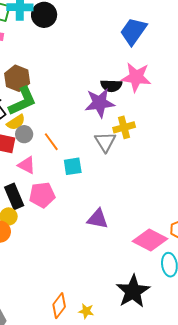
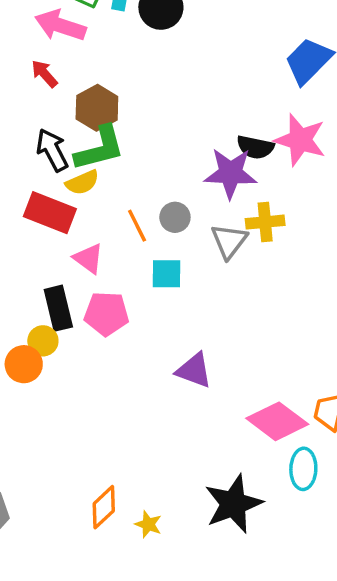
gray circle: (24, 134) -> (175, 217), moved

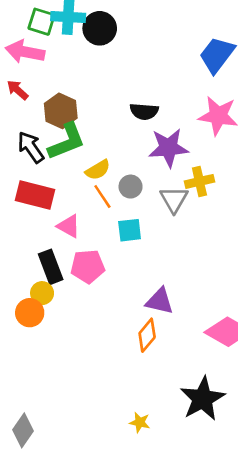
black semicircle: (255, 147) -> (144, 111), moved
yellow semicircle: (82, 182) -> (98, 170), moved
orange diamond: (104, 507) -> (147, 335), moved

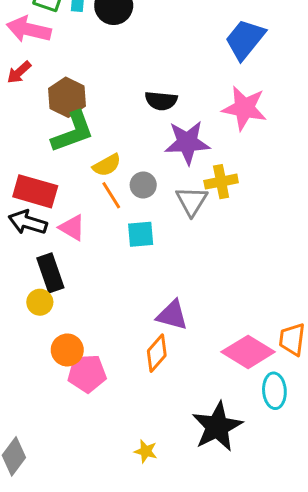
red arrow: (18, 90) -> (19, 72), turned -85
black arrow: (31, 147) -> (28, 222), moved, turned -40
pink pentagon: (88, 266) -> (87, 373), moved
orange circle: (30, 313) -> (67, 350), moved

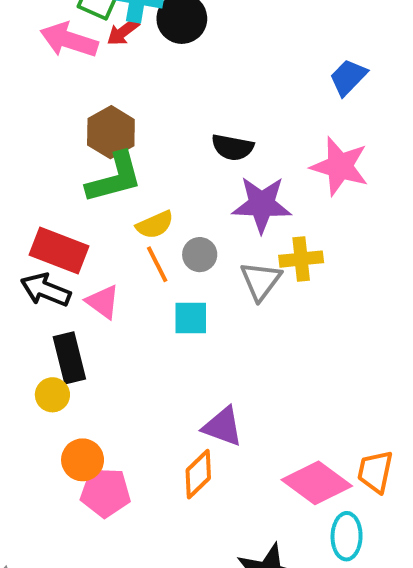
blue trapezoid: (245, 39) -> (348, 77), size x0.7
red arrow: (19, 72) -> (123, 32), moved

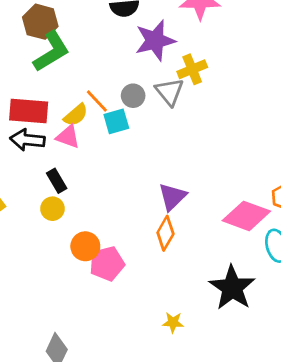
yellow semicircle: (155, 225) -> (76, 115), moved
gray circle: (200, 255) -> (133, 96), moved
cyan square: (191, 318) -> (116, 121), moved
black rectangle: (69, 358) -> (57, 181), size x0.7
purple triangle: (223, 427) -> (172, 197), turned -48

